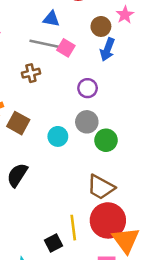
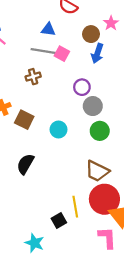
gray circle: (87, 122) -> (93, 106), moved

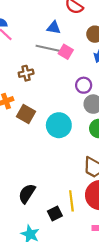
brown cross: (33, 77) -> (26, 73), moved
cyan circle: (59, 130) -> (59, 125), size x1.5
black semicircle: (25, 164) -> (27, 194), moved

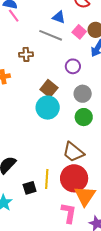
pink square: (66, 52) -> (79, 32), moved
purple circle: (84, 85) -> (73, 66), moved
brown square: (26, 114) -> (49, 89), moved

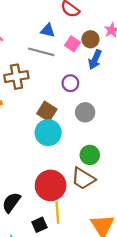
brown cross: (26, 54) -> (16, 77), size x1.5
green circle: (84, 117) -> (90, 155), moved
red circle: (74, 178) -> (51, 185), moved

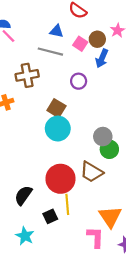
gray circle: (85, 112) -> (103, 137), moved
green circle: (90, 155) -> (109, 149), moved

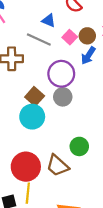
purple circle: (79, 81) -> (61, 74), size x1.6
gray circle: (103, 137) -> (63, 97), moved

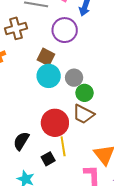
gray circle: (63, 97) -> (74, 78), moved
green circle: (79, 146) -> (85, 93), moved

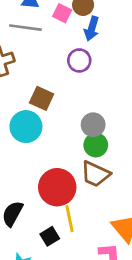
purple circle: (65, 30) -> (79, 60), moved, size x0.7
cyan circle: (49, 76) -> (26, 127), moved
gray circle: (74, 78) -> (93, 125), moved

